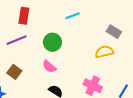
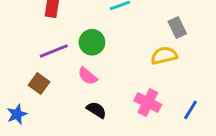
gray rectangle: (114, 32) -> (177, 28), turned 32
purple line: (16, 40) -> (54, 51), moved

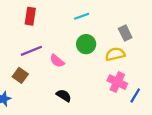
green circle: (92, 42) -> (86, 44), moved
pink semicircle: (88, 76) -> (57, 61), moved
pink cross: (148, 103) -> (117, 82), moved

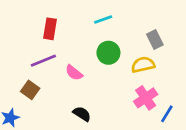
red rectangle: (30, 16) -> (50, 29), moved
pink cross: (117, 82) -> (146, 98), turned 30

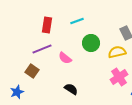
cyan line: (103, 20) -> (77, 21), moved

